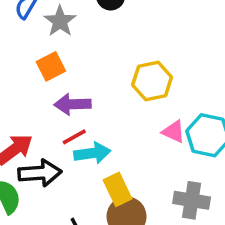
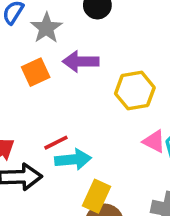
purple arrow: (72, 104) -> (81, 62), moved
yellow rectangle: (118, 189) -> (97, 196), turned 48

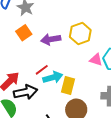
purple arrow: (81, 62) -> (51, 39), moved
yellow rectangle: (97, 196) -> (68, 85), moved

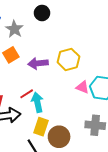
cyan arrow: (53, 77) -> (37, 102), turned -90
yellow rectangle: (68, 85) -> (41, 127), moved

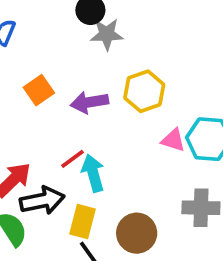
gray star: (14, 29) -> (107, 34), moved, turned -30
yellow rectangle: (41, 127) -> (83, 221), moved

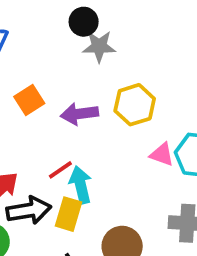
yellow rectangle: (83, 221) -> (68, 214), moved

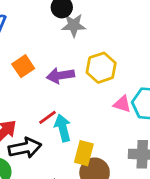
yellow rectangle: (68, 214) -> (84, 153), moved

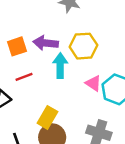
orange square: (23, 66) -> (17, 46), moved
cyan arrow: (63, 128) -> (60, 66), moved

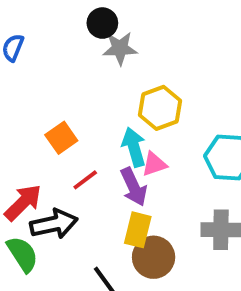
purple arrow: (46, 43) -> (134, 187), moved, turned -105
pink triangle: (93, 83) -> (154, 164), moved, turned -36

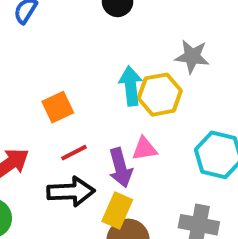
gray star: (120, 48) -> (192, 56), moved
cyan arrow: (134, 147) -> (131, 86), moved
black arrow: (54, 224) -> (71, 192), moved

